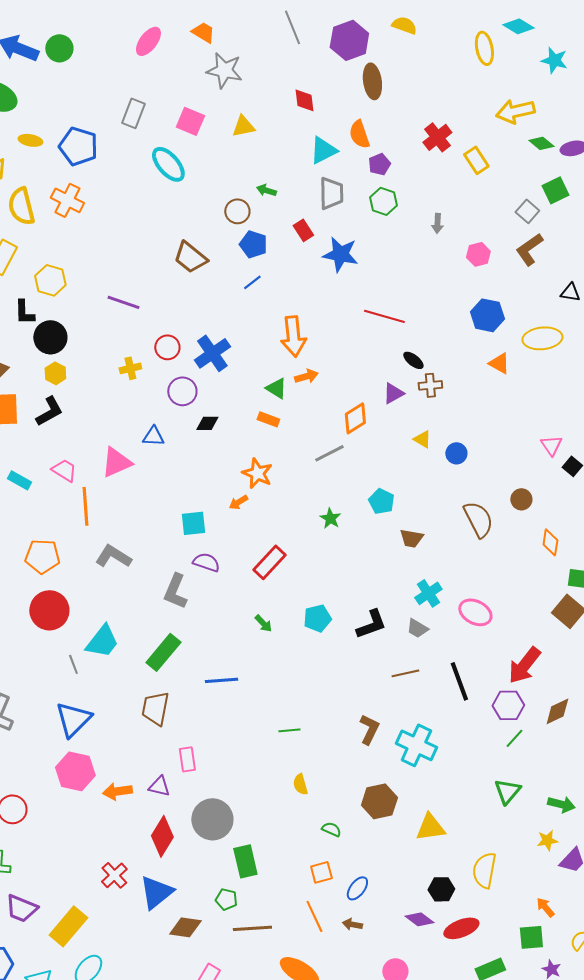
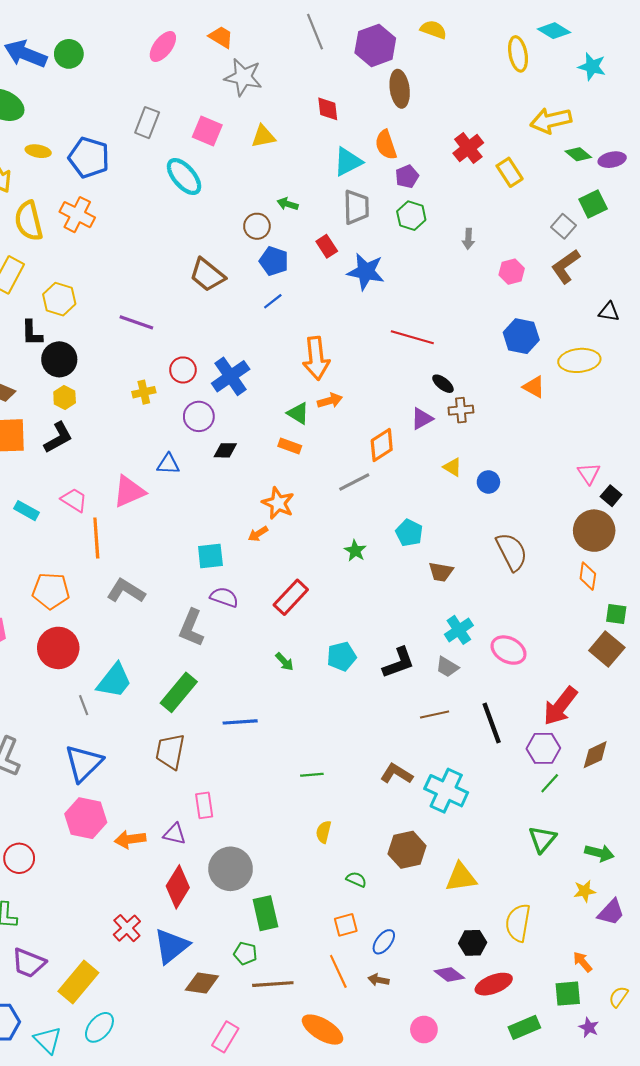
brown circle: (521, 499) -> (594, 531), moved, size x1.8
brown L-shape: (369, 729) -> (396, 774), turned -84
yellow semicircle: (300, 784) -> (324, 832), turned 30

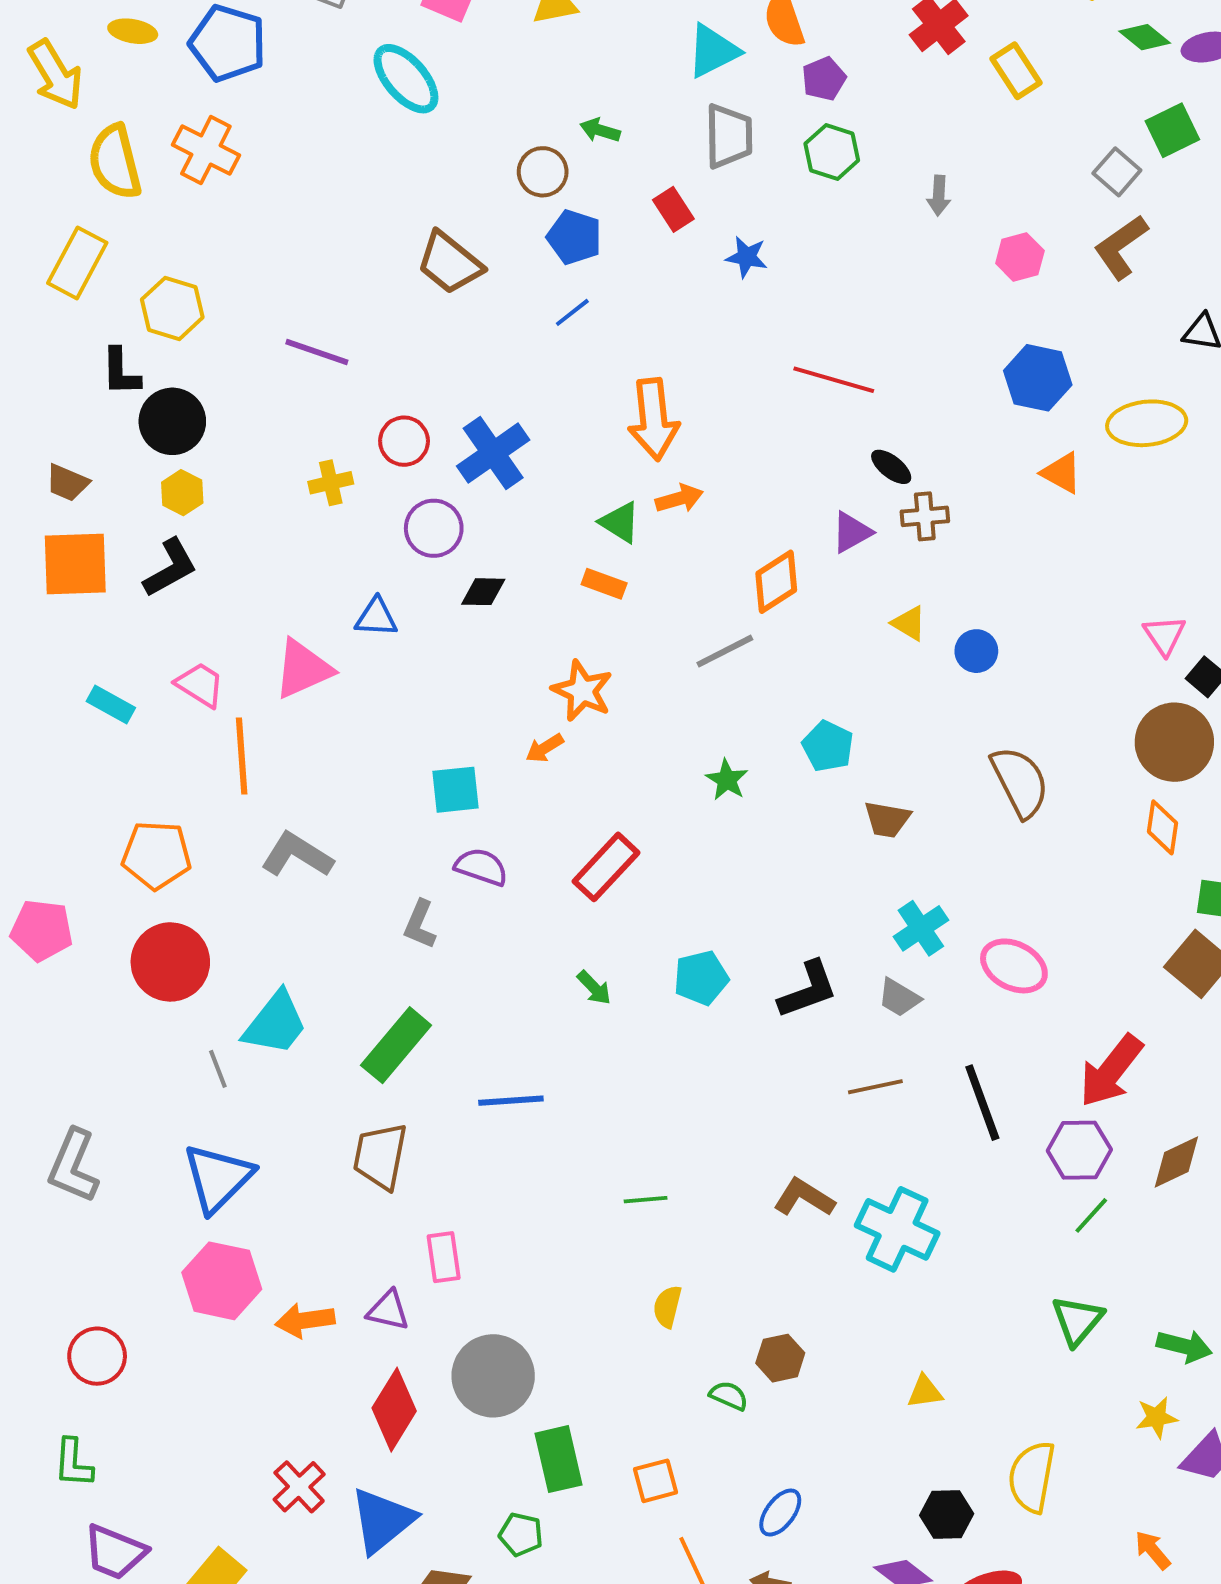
blue star: (366, 272) -> (747, 257), size x0.6
gray L-shape: (191, 628) -> (420, 924), size x0.7
brown hexagon: (407, 850) -> (780, 1358), moved, size x0.7
yellow triangle: (461, 877) -> (925, 1392), size x0.6
orange square: (346, 925) -> (656, 1481), moved

